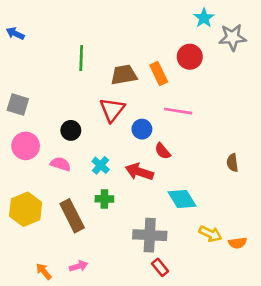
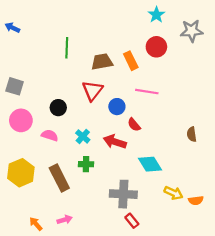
cyan star: (204, 18) -> (156, 15), moved

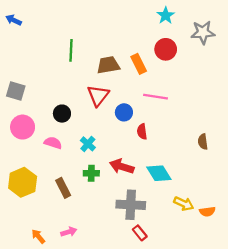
blue arrow: (12, 28) -> (14, 20), moved
red semicircle: (134, 125) -> (142, 132), turned 32
red arrow: (115, 142) -> (122, 166), moved
brown rectangle: (59, 178) -> (63, 188), size x0.7

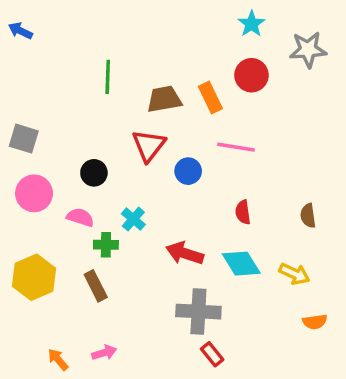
red semicircle: (142, 132) -> (243, 212), moved
green cross: (91, 173) -> (106, 245), moved
yellow arrow: (184, 204) -> (294, 274), moved

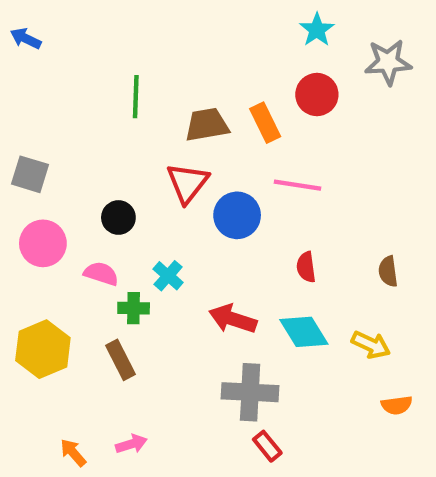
blue circle: (188, 171) -> (237, 215), size x1.4

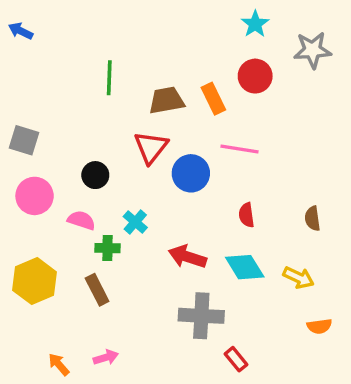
red rectangle: (267, 446) -> (236, 359), moved

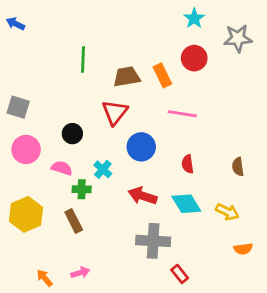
blue circle: (191, 173) -> (141, 147), moved

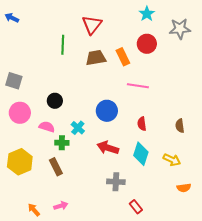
red triangle: (115, 112) -> (92, 25), moved
cyan diamond: (186, 204) -> (141, 154), turned 50
gray cross: (153, 241) -> (116, 182), size x0.7

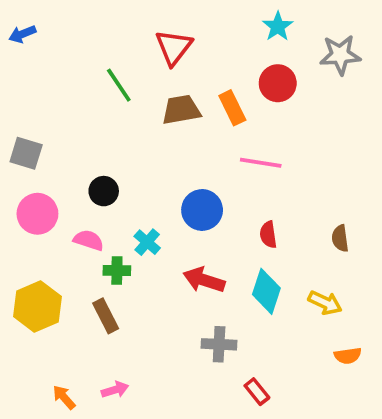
blue arrow: (12, 18) -> (22, 34), turned -48
green line: (63, 45) -> (119, 85), turned -36

